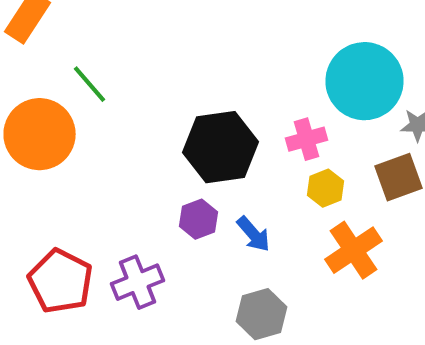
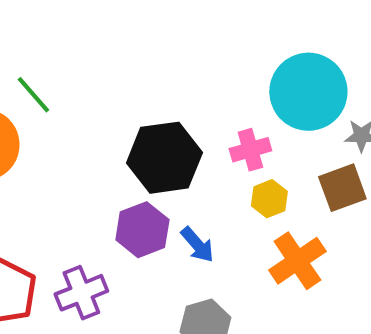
purple hexagon: (198, 219) -> (142, 230), size x1.4

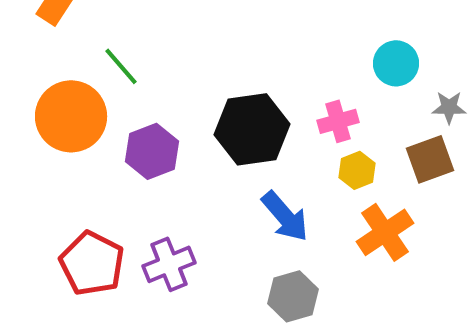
cyan circle: (308, 92) -> (396, 63), size x0.6
purple hexagon: (142, 230) -> (152, 151), moved
blue arrow: (197, 245) -> (285, 216), size x1.4

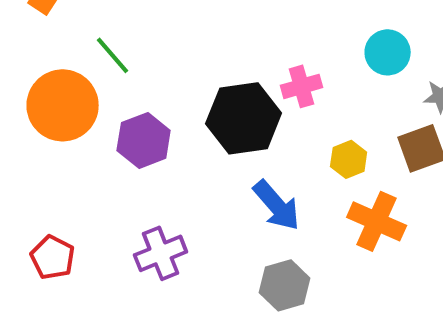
pink cross: (338, 121) -> (302, 86), moved
orange cross: (385, 232) -> (377, 221), turned -32
red pentagon: (92, 263) -> (53, 257), moved, size x0.7

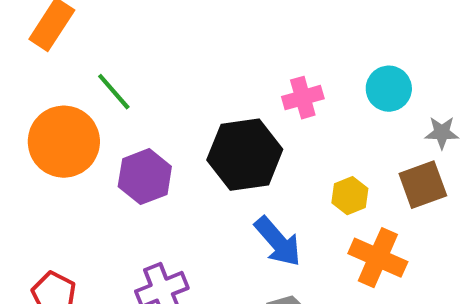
pink cross: (302, 86) -> (303, 98), moved

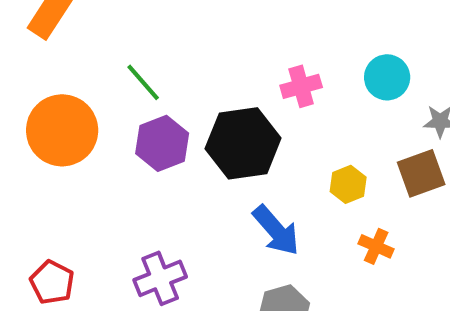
green line: (114, 92) -> (143, 82), moved
purple hexagon: (145, 177) -> (162, 143), moved
orange cross: (378, 258) -> (376, 246), size x0.6

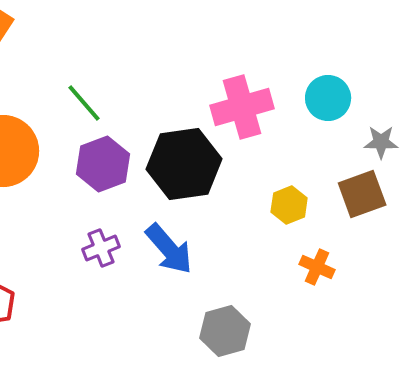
pink cross: (301, 86) -> (242, 107), size x1.5
blue arrow: (276, 230) -> (169, 249), moved
purple cross: (160, 278) -> (101, 248), moved, size x0.7

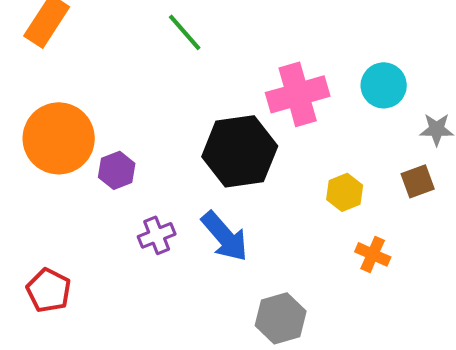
green line: (84, 103) -> (185, 32), moved
purple hexagon: (103, 164) -> (117, 170), moved, size x0.7
brown square: (362, 194) -> (418, 181), size x0.7

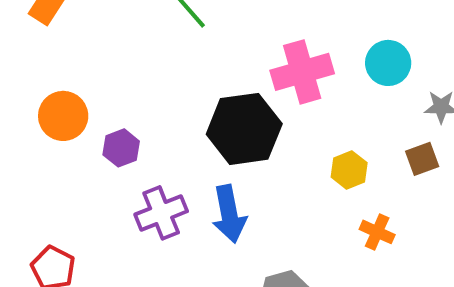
orange circle: (59, 138) -> (63, 116), size x0.7
purple cross: (157, 235) -> (161, 213), size x1.4
blue arrow: (225, 236) -> (229, 214), turned 30

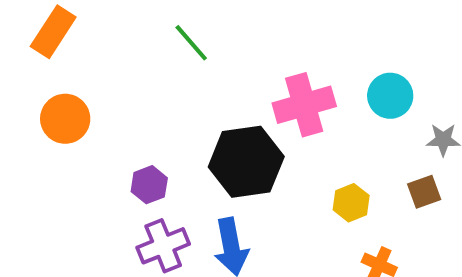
orange circle: (63, 116) -> (65, 119), moved
purple hexagon: (121, 148) -> (149, 185), moved

